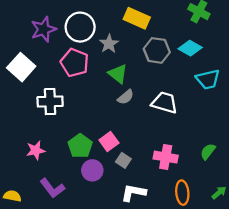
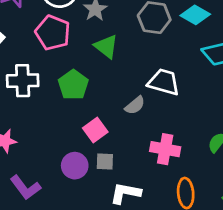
gray semicircle: (126, 97) -> (135, 105), moved
green pentagon: (80, 146) -> (73, 85), moved
gray square: (123, 160) -> (105, 161), moved, turned -32

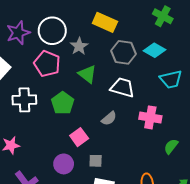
white trapezoid: (164, 82) -> (122, 88), moved
pink cross: (165, 149) -> (150, 117), moved
gray square: (105, 161) -> (96, 161), moved

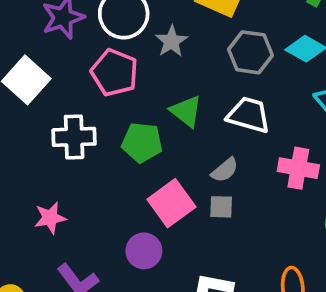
green triangle: (87, 74) -> (186, 111), moved
green pentagon: (63, 103) -> (142, 142), turned -30
pink square: (79, 137) -> (171, 203), size x1.4
gray square: (96, 161) -> (221, 207), moved

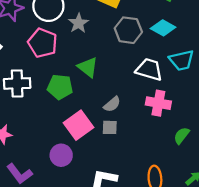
white trapezoid: (249, 115) -> (149, 70), moved

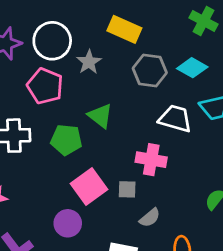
pink cross: (158, 103) -> (151, 160), moved
gray semicircle: (112, 104) -> (150, 218), moved

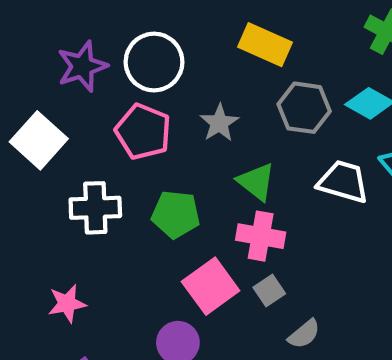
gray star: (89, 62) -> (219, 123), moved
green triangle: (100, 116) -> (256, 182), moved
pink cross: (151, 160) -> (261, 236), moved
gray square: (127, 189) -> (269, 290), turned -36

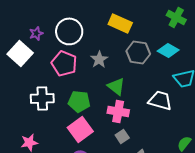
purple star: (82, 66) -> (36, 33), size x0.6
white square: (39, 140) -> (20, 53), moved
white trapezoid: (343, 182) -> (160, 100), moved
pink square: (211, 286) -> (80, 129), moved

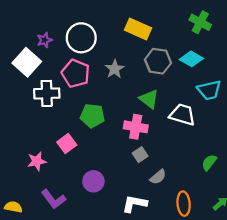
green triangle: (116, 86) -> (149, 99), moved
white cross: (42, 98) -> (47, 93), moved
pink square: (80, 129) -> (67, 144), moved, size x0.7

